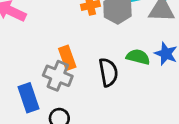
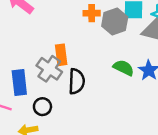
black semicircle: (108, 72) -> (77, 81), moved

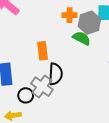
green semicircle: (124, 68) -> (82, 38), moved
gray cross: (49, 69) -> (42, 87), moved

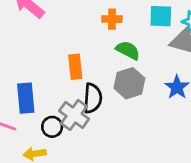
gray hexagon: (89, 23) -> (129, 83), moved

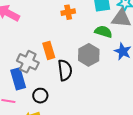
green semicircle: (128, 50) -> (103, 32), moved
gray cross: (74, 115) -> (28, 62), moved

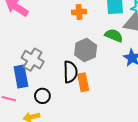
orange rectangle: (49, 50) -> (83, 82), moved
gray hexagon: (89, 55) -> (86, 50), moved

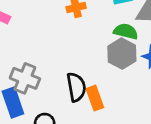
gray hexagon: (86, 50) -> (122, 54), moved

